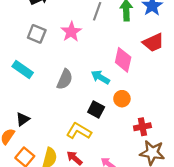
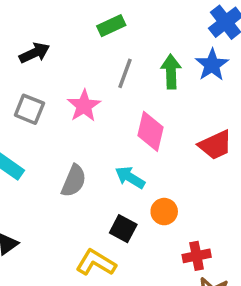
red trapezoid: (153, 43) -> (215, 145), moved
pink diamond: (123, 60) -> (151, 131), moved

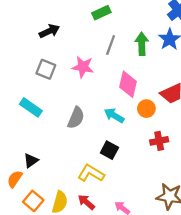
pink star: (84, 106) -> (83, 67), turned -30
orange circle: (164, 212) -> (146, 109), moved
red cross: (197, 256) -> (159, 141), moved

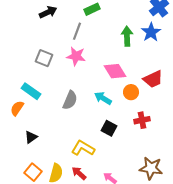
black arrow: (49, 31) -> (48, 12), moved
gray line: (111, 45) -> (77, 31), moved
pink diamond: (128, 84) -> (115, 71), turned -45
black square: (109, 150) -> (109, 128), moved
orange semicircle: (15, 179) -> (17, 108), moved

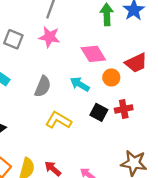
black square: (109, 128) -> (99, 112), moved
yellow L-shape: (83, 148) -> (58, 120), moved

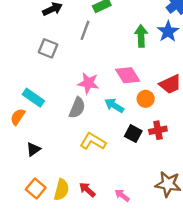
pink star: (49, 37) -> (88, 83), moved
gray square: (13, 39) -> (48, 48), moved

